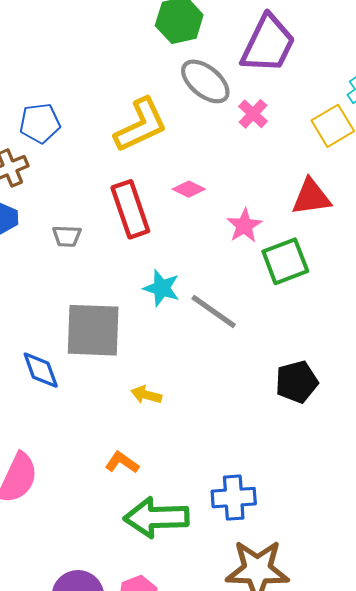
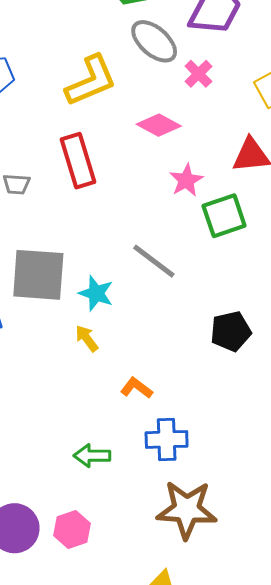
pink diamond: (189, 189) -> (159, 125), moved, size x1.4
cyan star: (162, 288) -> (96, 293), moved
yellow arrow: (146, 395) -> (87, 338), turned 36
orange L-shape: (122, 463) -> (136, 388), moved
green arrow: (156, 517) -> (92, 456), size x0.6

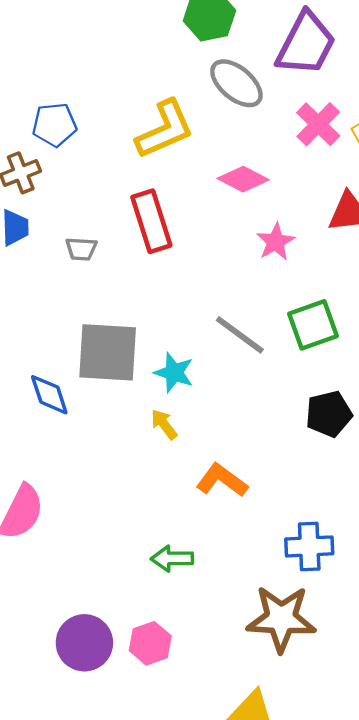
pink cross: (198, 74) -> (318, 124), moved, size x1.4
green square: (224, 216) -> (313, 325), moved
orange L-shape: (136, 388) -> (222, 480), size x1.4
blue cross: (167, 439) -> (309, 546), moved

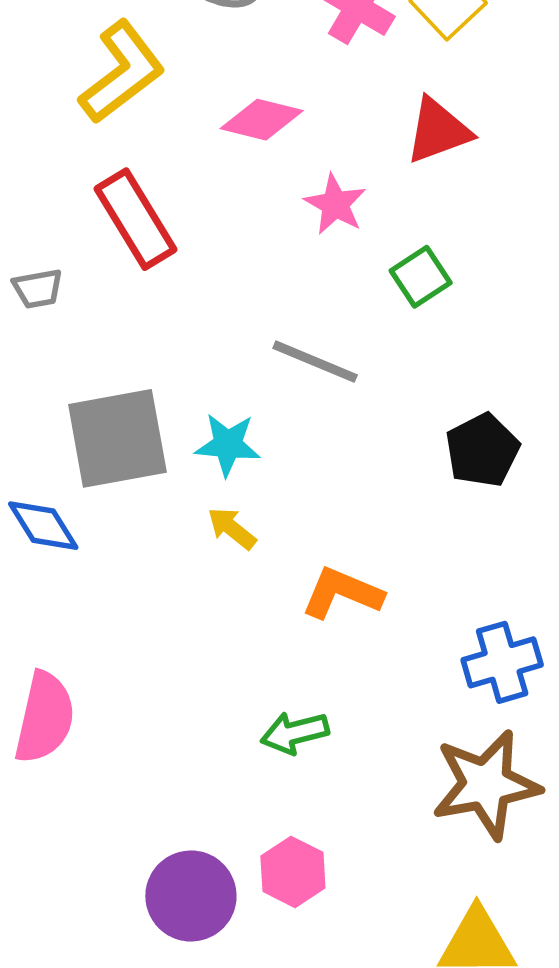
green square: (313, 325) -> (421, 277), moved, size x0.7

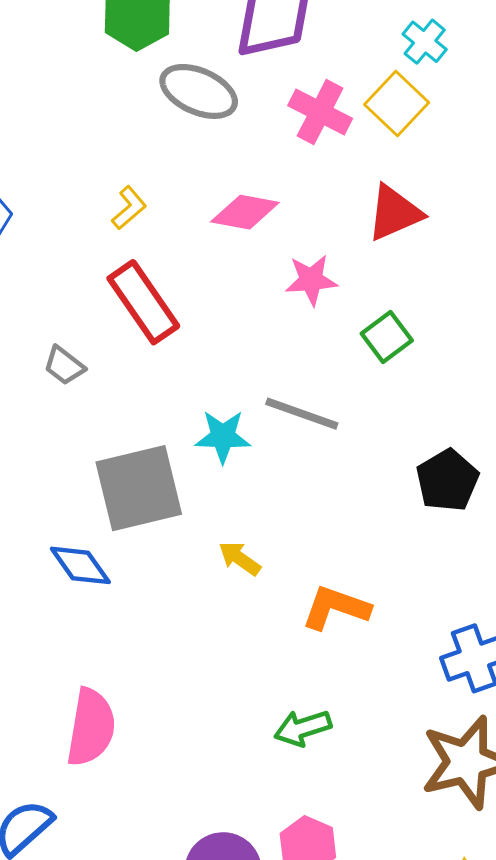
yellow L-shape: (122, 72) -> (129, 208), moved, size x0.5
pink star: (335, 204) -> (311, 280), turned -30
gray trapezoid: (38, 289) -> (64, 366), turned 51
cyan star: (228, 445) -> (223, 436), moved

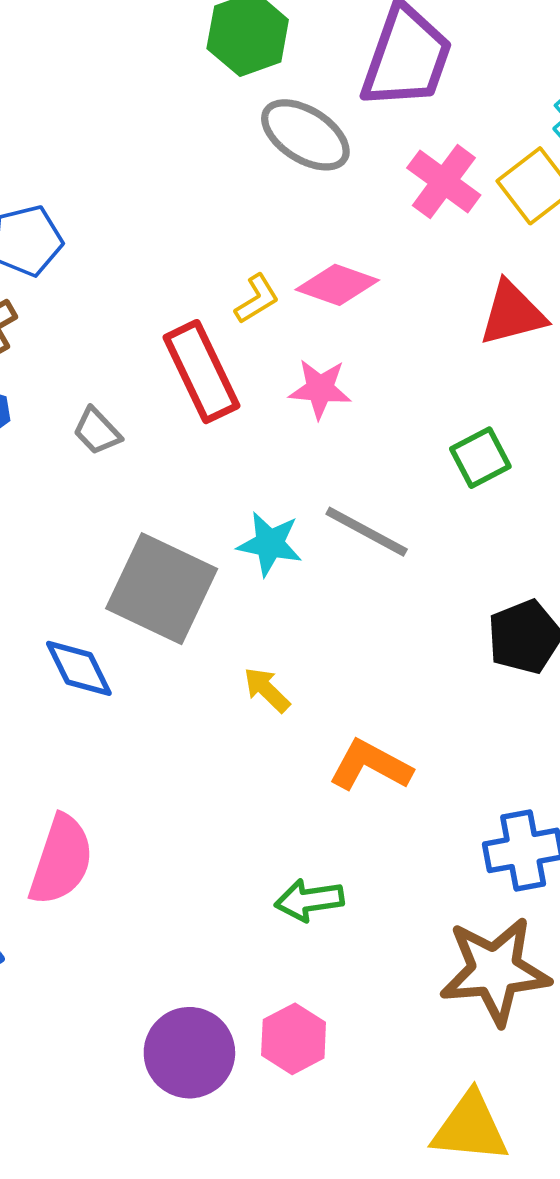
yellow L-shape: (129, 208) -> (257, 299), moved
pink star: (311, 280) -> (320, 389), moved
gray square: (139, 488) -> (162, 589), turned 30

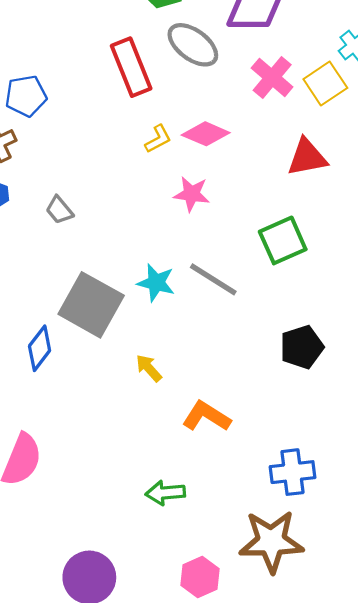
red rectangle: (201, 372) -> (131, 67), moved
green square: (480, 458) -> (283, 240), size x1.4
blue diamond: (79, 668) -> (40, 348), turned 60
pink hexagon: (294, 1039) -> (200, 577), moved

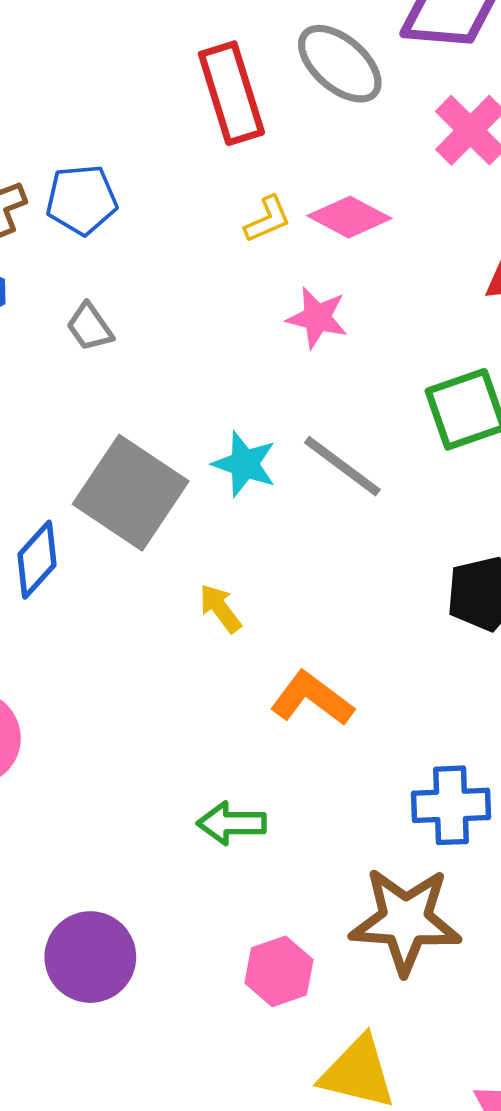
blue pentagon: (26, 96) -> (82, 200), moved

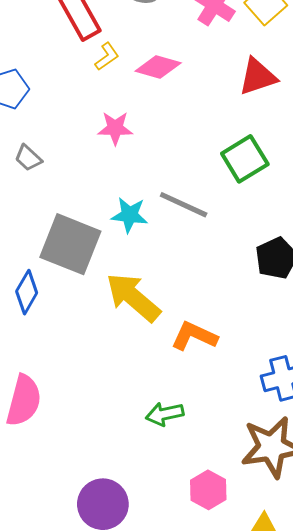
yellow L-shape: (268, 219) -> (107, 56), moved
pink star: (317, 318) -> (115, 128), moved
yellow arrow: (220, 608) -> (133, 297), size x2.0

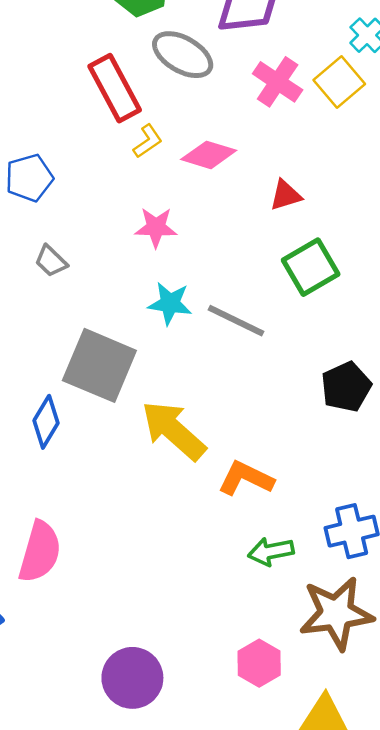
red triangle: (258, 77) -> (286, 195), moved, size x0.7
cyan star: (129, 215) -> (170, 303), moved
green arrow: (165, 414) -> (271, 552), moved

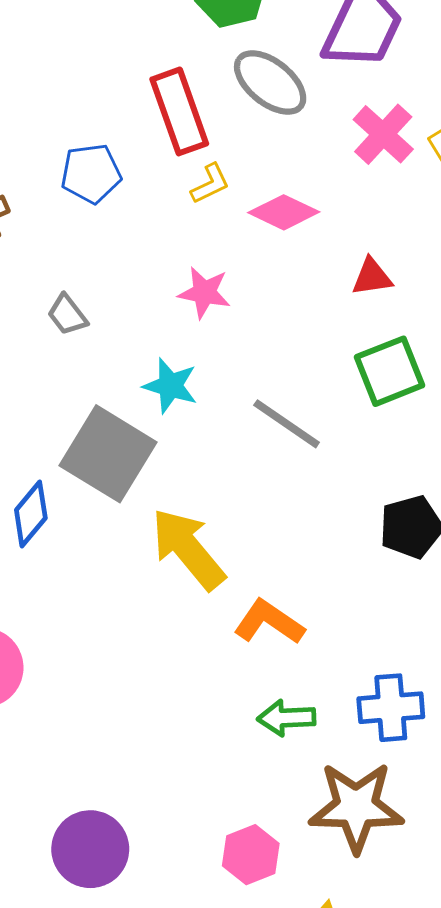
blue pentagon: (29, 178) -> (91, 173), moved
cyan star: (170, 303) -> (170, 386), moved

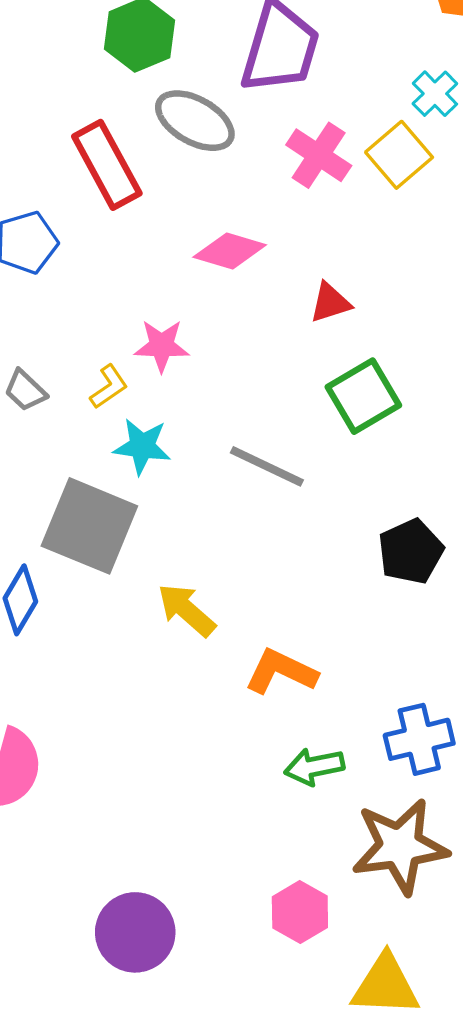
yellow L-shape: (210, 184) -> (109, 387), moved
yellow arrow: (188, 549) -> (187, 610), size x0.7

